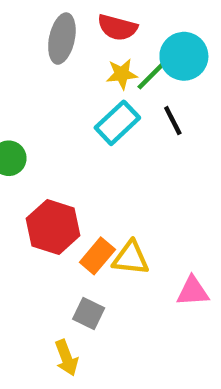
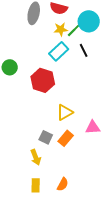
red hexagon: (53, 227) -> (43, 80), moved
orange rectangle: (97, 256) -> (66, 138), moved
yellow triangle: (131, 258) -> (65, 112), turned -36

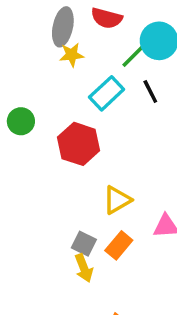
yellow star: (61, 29) -> (72, 55), moved
yellow arrow: (36, 157) -> (84, 268), moved

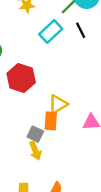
red hexagon: (79, 144) -> (21, 78), moved
orange rectangle: (119, 245) -> (51, 121), moved, turned -36

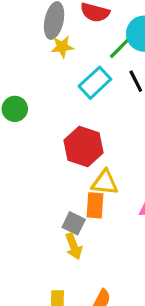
red hexagon: (21, 78) -> (83, 146), moved
yellow triangle: (58, 104) -> (105, 182), turned 36

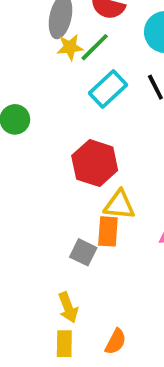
green line: (121, 47) -> (95, 47), moved
yellow arrow: (74, 246) -> (68, 307), moved

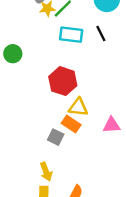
cyan rectangle: (108, 89) -> (71, 35), turned 50
orange rectangle: (108, 231) -> (71, 124), turned -60

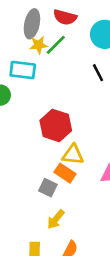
cyan rectangle: (71, 35) -> (23, 70), moved
yellow arrow: (46, 172) -> (56, 219), moved, turned 60

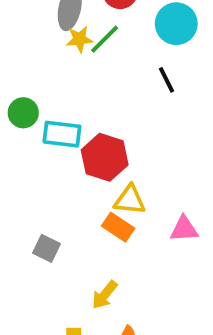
cyan rectangle: (23, 70) -> (62, 134), moved
gray square: (48, 188) -> (46, 248), moved

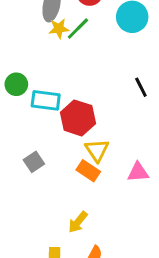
black line: (167, 80) -> (141, 87), moved
yellow triangle: (130, 200) -> (97, 150), turned 50
gray square: (46, 248) -> (34, 162), moved, turned 30

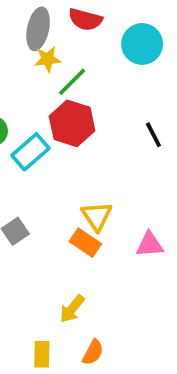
green line: (78, 29) -> (72, 82), moved
cyan rectangle: (46, 100) -> (30, 152), turned -48
red hexagon: (78, 118) -> (72, 123), moved

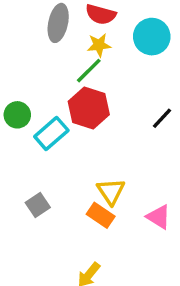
yellow star: (48, 59) -> (99, 45), moved
black line: (153, 135) -> (162, 118), turned 70
pink triangle: (150, 245) -> (159, 217), turned 36

